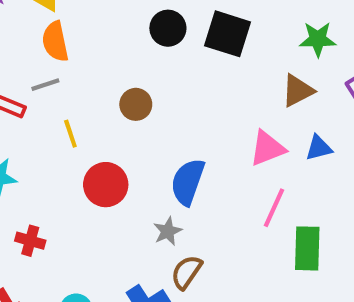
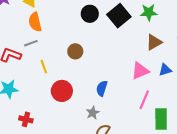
black square: (227, 34) -> (119, 16), turned 35
green star: (318, 39) -> (149, 12), moved
blue semicircle: (188, 182) -> (102, 88), size x0.7

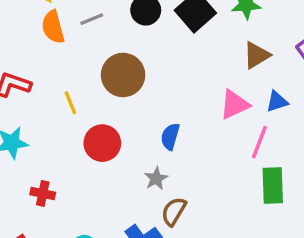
gray line: (31, 43) -> (92, 19), moved
brown circle: (75, 51) -> (123, 75), size x1.6
pink line: (144, 100) -> (259, 142), moved

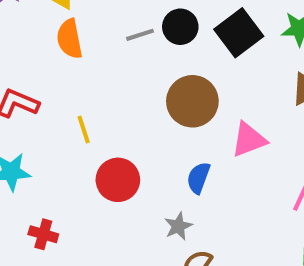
gray line: (92, 19) -> (140, 35), moved
brown circle: (123, 75) -> (192, 101), moved
pink triangle: (234, 105) -> (249, 140), moved

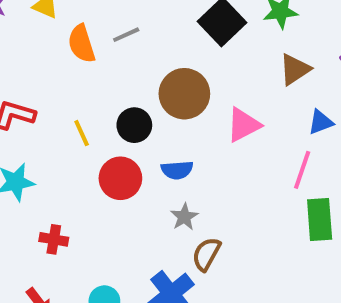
black circle: (180, 27) -> (134, 125), moved
orange semicircle: (70, 39) -> (81, 44), moved
blue semicircle: (198, 178) -> (177, 170), moved, turned -108

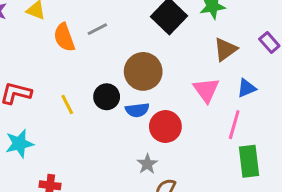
pink triangle: (243, 125) -> (206, 90), moved, turned -36
blue semicircle: (177, 170) -> (137, 110), moved
red circle: (120, 178) -> (165, 127), moved

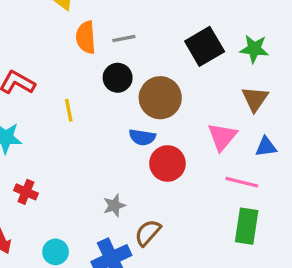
brown triangle: (225, 49) -> (255, 99), turned -35
black circle: (107, 97) -> (118, 78), moved
pink line: (234, 125) -> (242, 182), turned 72
gray star: (147, 164) -> (114, 206), moved

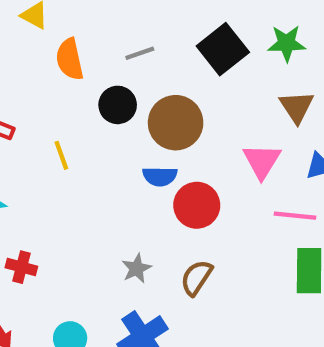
gray line: (124, 39) -> (140, 53), moved
brown semicircle: (148, 233) -> (196, 278), moved

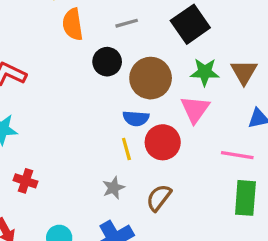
green star: (287, 43) -> (205, 72), moved
yellow line: (61, 155) -> (126, 149), moved
pink triangle: (262, 161) -> (195, 109), moved

